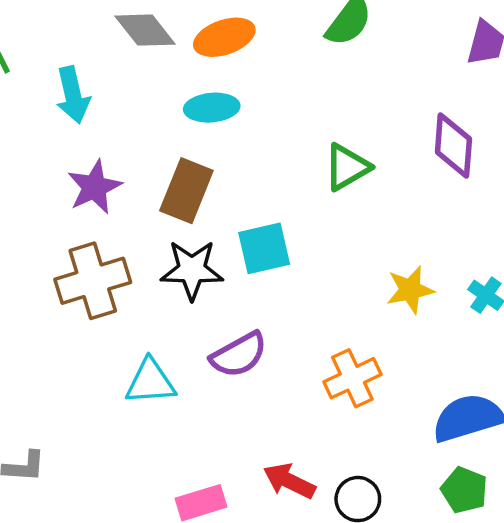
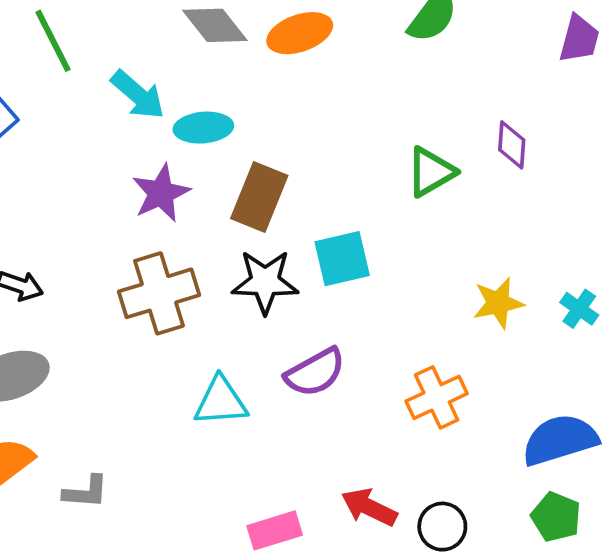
cyan arrow: (73, 95) -> (138, 95), turned -36
cyan ellipse: (212, 108) -> (203, 128), moved
purple diamond: (453, 145) -> (512, 145), moved, size x0.7

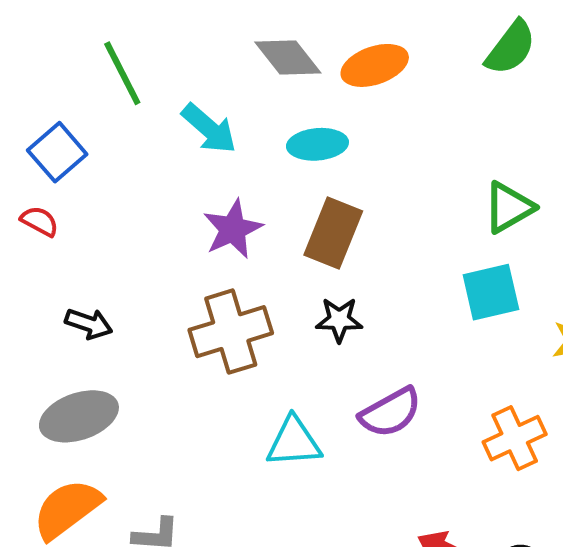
cyan ellipse: (203, 128) -> (317, 144), moved
cyan square: (342, 259) -> (491, 292), moved
black star: (265, 282) -> (339, 320), size x0.7

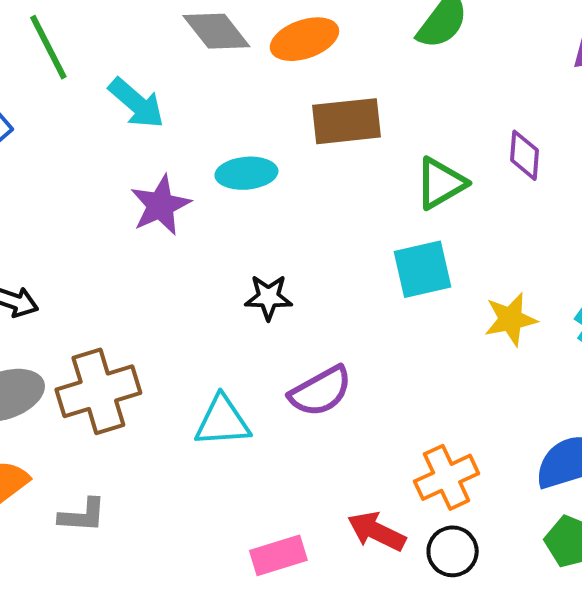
cyan ellipse: (317, 144) -> (246, 173), moved
brown rectangle: (333, 233) -> (346, 121), moved, turned 62
brown cross: (231, 332) -> (98, 391), moved
orange cross: (515, 438) -> (447, 477), moved

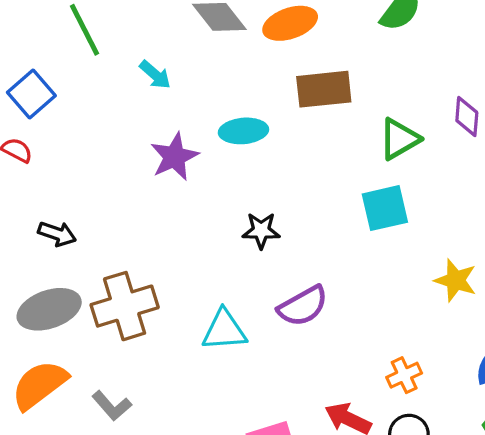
cyan arrow: (136, 103) -> (155, 75), size x0.7
yellow star: (511, 319) -> (456, 280), moved, turned 30
orange cross: (447, 477) -> (404, 375), size x0.7
gray L-shape: (82, 515) -> (112, 406), turned 45

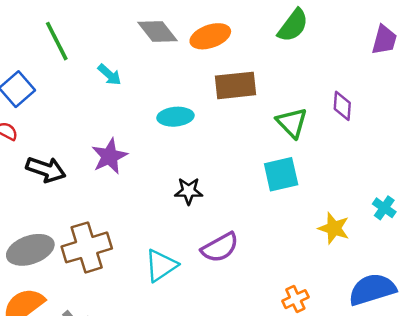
green triangle: (399, 139) -> (292, 123), turned -44
purple star: (174, 157) -> (109, 156), moved
black arrow: (57, 234) -> (46, 169), moved, size x1.4
cyan triangle: (224, 330) -> (161, 265), turned -30

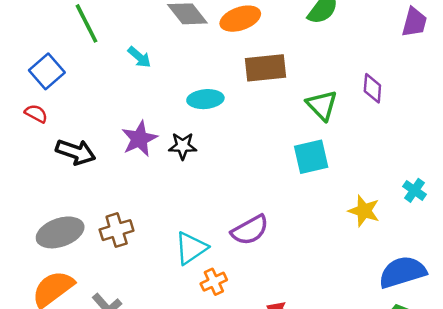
black star: (189, 191) -> (183, 146), moved
brown cross: (87, 247) -> (117, 230), size x0.7
orange cross: (295, 299) -> (214, 282), moved

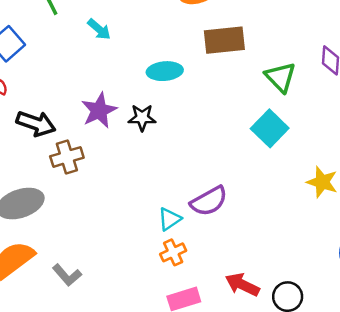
cyan square: (311, 157) -> (270, 128), turned -33
brown cross: (117, 230) -> (67, 157), moved
cyan triangle: (191, 248) -> (170, 219), moved, size x0.7

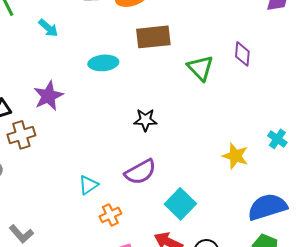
black star: (142, 118) -> (145, 120), moved
cyan square: (270, 128) -> (180, 204), moved
cyan triangle: (170, 219) -> (88, 185), moved

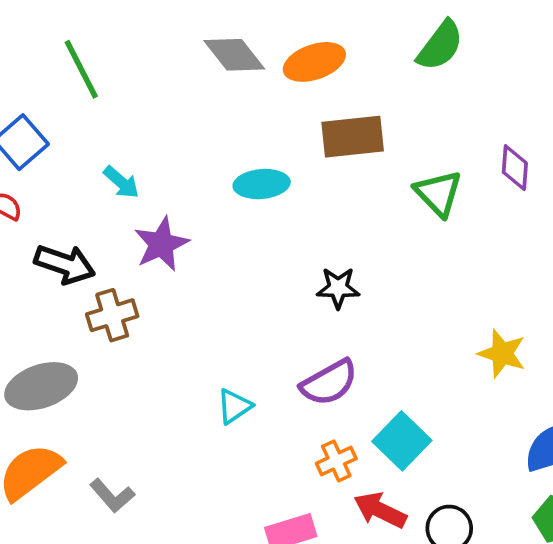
cyan arrow: (48, 28) -> (121, 182), moved
orange cross: (110, 215) -> (336, 461), moved

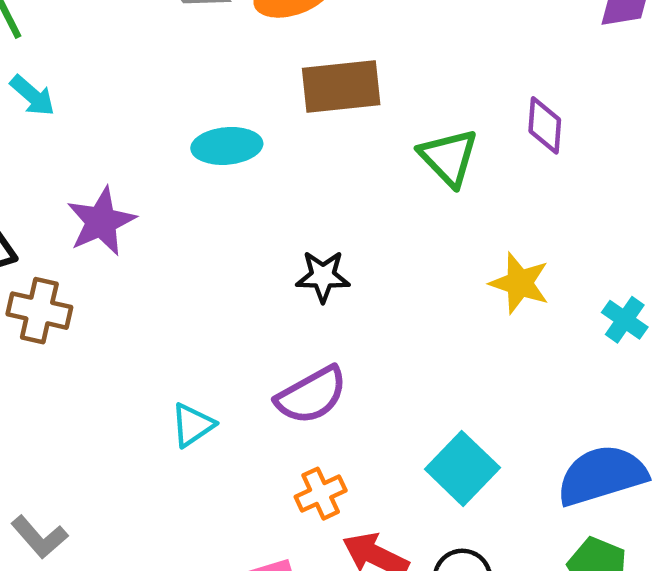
cyan arrow: (121, 182) -> (32, 96), moved
brown cross: (112, 315) -> (39, 311), turned 30
yellow star: (502, 353) -> (520, 283), moved
cyan square: (402, 441) -> (462, 468), moved

